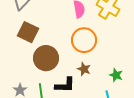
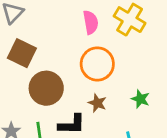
green star: (116, 75) -> (140, 99), moved

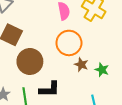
brown star: (97, 103) -> (81, 65), moved

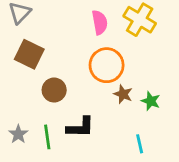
brown circle: (30, 61) -> (54, 90), size x0.7

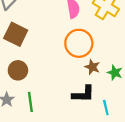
brown circle: (54, 90) -> (18, 70), moved
black L-shape: (80, 127) -> (83, 94), moved

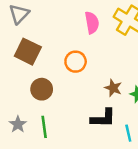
orange circle: (79, 43) -> (76, 62), moved, size x0.7
brown circle: (18, 70) -> (42, 89), moved

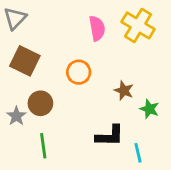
brown star: (113, 88) -> (124, 91), moved
gray star: (18, 124) -> (16, 116), moved

